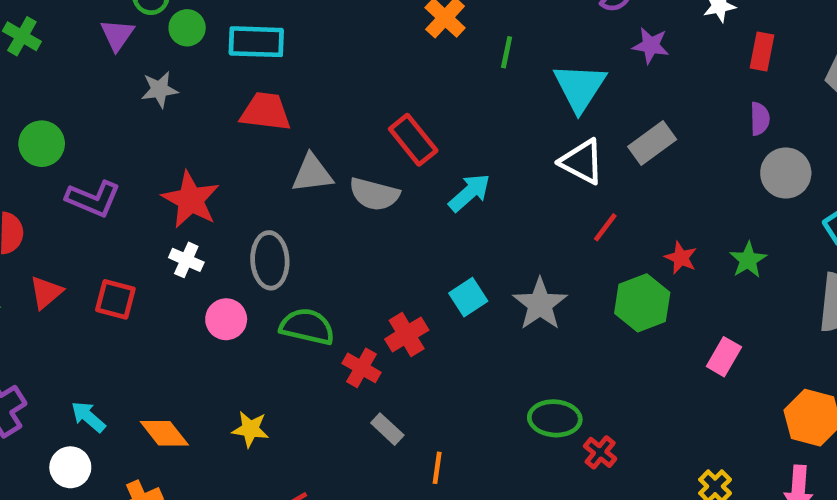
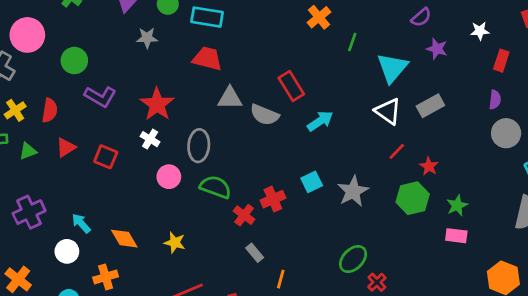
red star: (681, 258) -> (429, 166), moved
green star: (748, 260) -> (457, 205), moved
pink rectangle: (724, 357) -> (456, 236), turned 60
green ellipse: (555, 418) -> (353, 259), turned -56

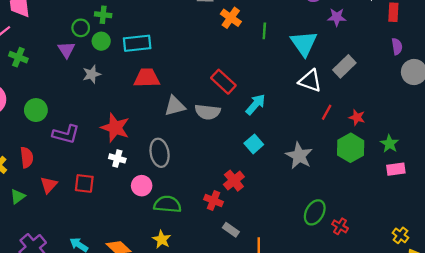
cyan square: (312, 182) -> (254, 144), moved
green semicircle: (215, 187) -> (167, 204), moved
yellow star: (175, 243) -> (162, 239), turned 30

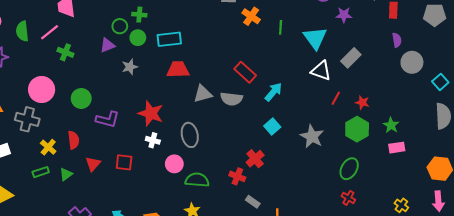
purple triangle: (66, 50) -> (107, 45), turned 42
green ellipse: (315, 212) -> (349, 169), moved

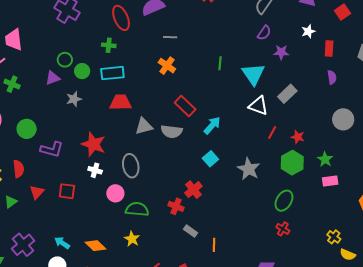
green cross: (139, 15) -> (109, 45), moved
orange cross: (251, 16) -> (167, 66), moved
gray circle: (412, 62) -> (343, 119), moved

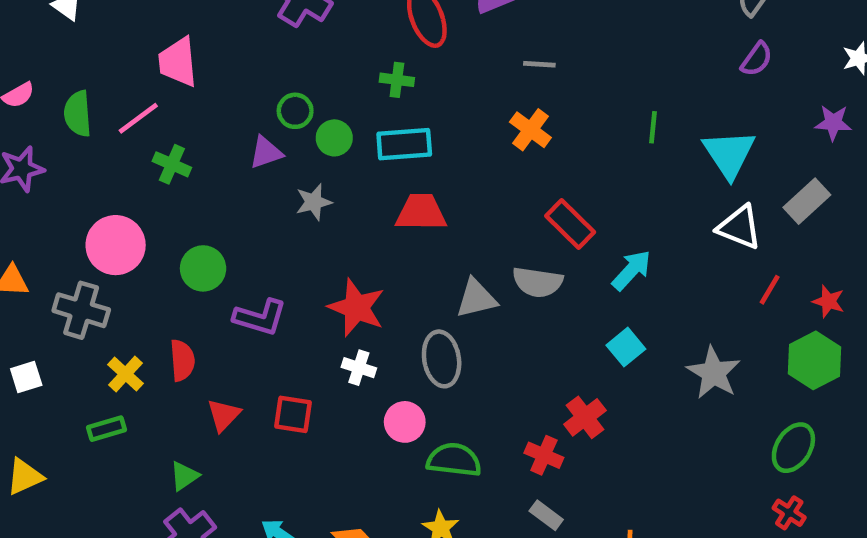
purple star: (281, 52) -> (833, 123), moved
gray triangle: (144, 126) -> (476, 298), moved
green triangle: (11, 202) -> (184, 476), moved
gray rectangle: (191, 231) -> (546, 515), moved

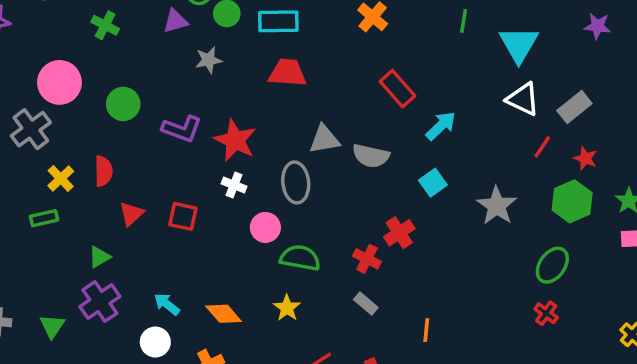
gray rectangle: (807, 201) -> (574, 107), moved
gray semicircle: (538, 282) -> (371, 156), moved
gray cross: (81, 310) -> (31, 129), turned 33
purple L-shape: (260, 317) -> (182, 129), moved

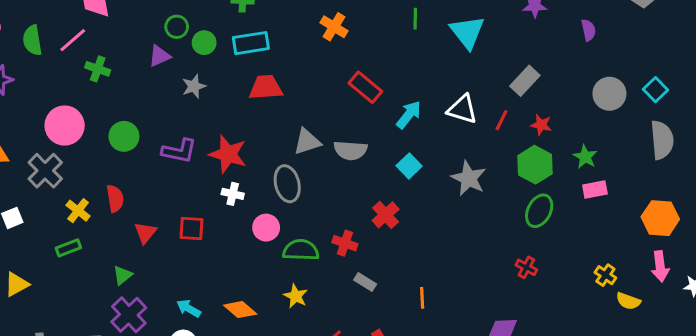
white triangle: (523, 99) -> (462, 109), moved
red cross: (367, 259) -> (345, 243), moved
green ellipse: (552, 265) -> (539, 211), moved

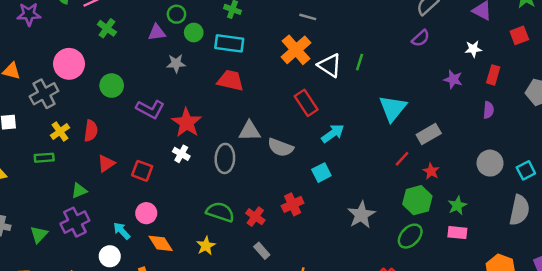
orange cross: (334, 27) -> (296, 50), size x1.4
cyan triangle: (467, 32) -> (393, 108), moved
white triangle: (462, 109) -> (330, 65), moved
gray star: (469, 178) -> (361, 215), moved
pink circle: (266, 228) -> (146, 213), moved

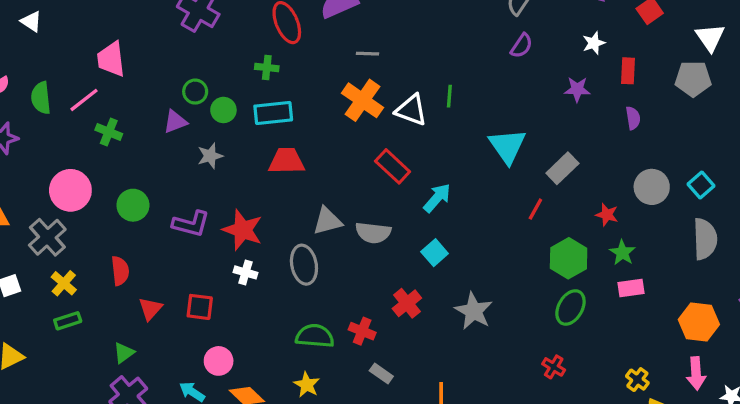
yellow cross: (60, 132) -> (64, 283), moved
red star: (431, 171) -> (607, 215), moved
gray star: (361, 215) -> (474, 311), moved

